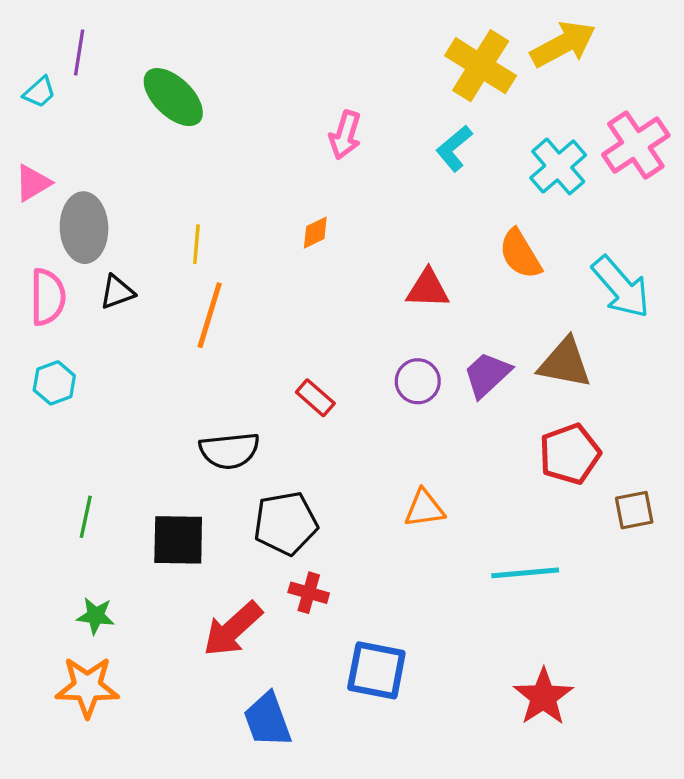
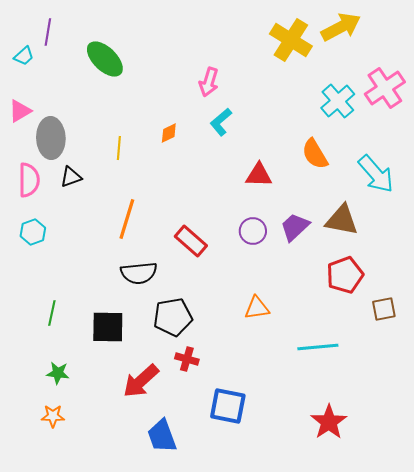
cyan L-shape: (454, 148) -> (221, 122), moved
orange diamond: (315, 233) -> (169, 133), moved
orange line: (210, 315) -> (127, 219), moved
red rectangle: (315, 398) -> (191, 241), size x1.4
orange star: (87, 687) -> (53, 416), size x0.6

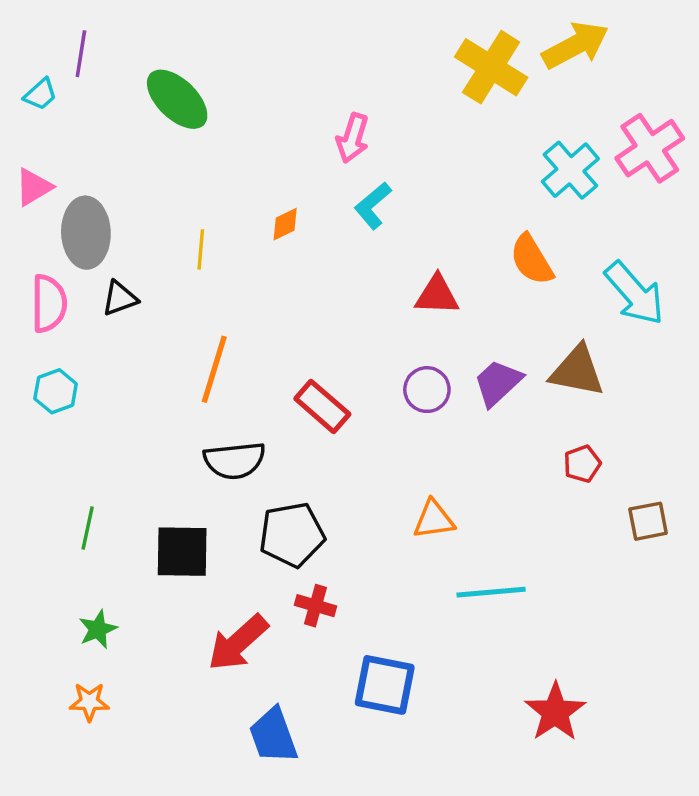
red pentagon: (345, 275) -> (582, 464), size x0.6
cyan line: (318, 347) -> (491, 592), moved
green star: (58, 373) -> (98, 629), turned -30

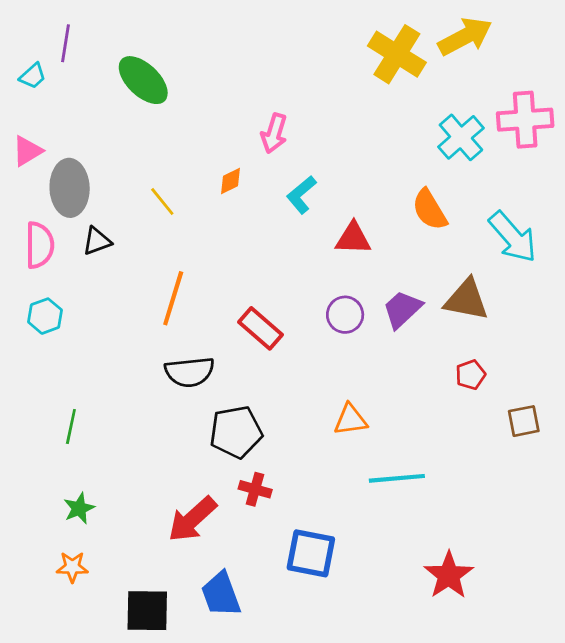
pink arrow: (353, 138) -> (274, 133), moved
pink cross: (650, 148) -> (525, 120), turned 30
cyan L-shape: (373, 206) -> (301, 195), moved
yellow line: (201, 249) -> (162, 201), turned -44
black square: (182, 552) -> (147, 611), moved

